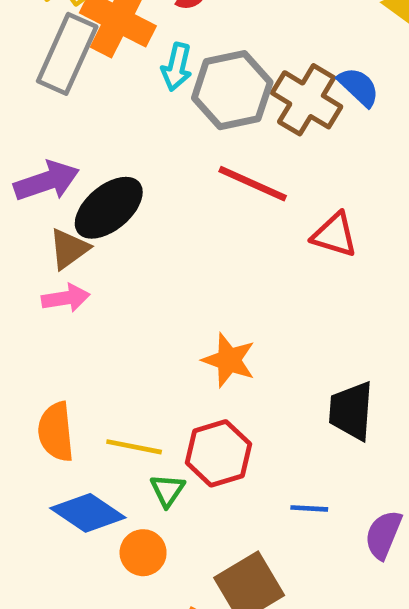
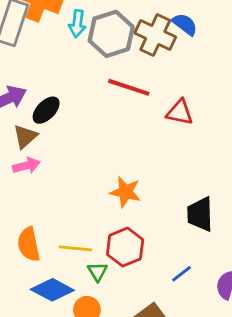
black ellipse: (109, 208) -> (46, 110), size x0.7
blue line: (309, 508) -> (181, 274), turned -35

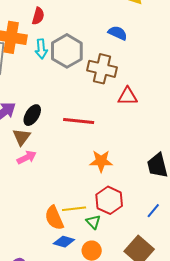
brown cross: (155, 35) -> (102, 69), moved
red line: (129, 87) -> (79, 121), moved
orange semicircle: (29, 244) -> (54, 218), moved
blue diamond: (52, 290) -> (64, 242), size x0.7

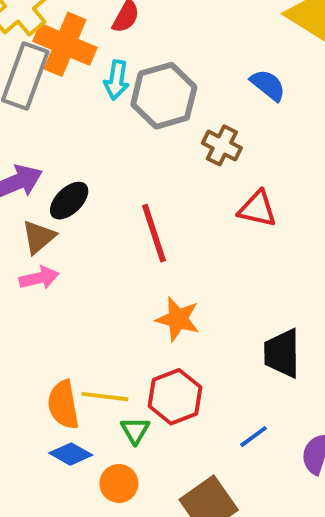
brown cross: (102, 69) -> (222, 145), size x0.7
red line: (79, 121) -> (154, 233), turned 52

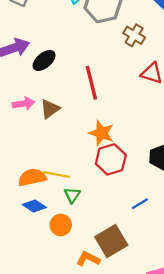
brown triangle: (39, 237) -> (50, 109), moved
red hexagon: (175, 397) -> (111, 159), moved
orange semicircle: (63, 405) -> (32, 177), turned 84

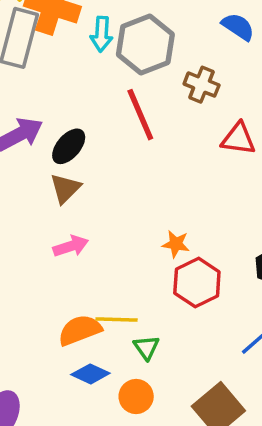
red line: (91, 83) -> (140, 115), moved
pink arrow: (24, 104) -> (71, 246), moved
brown triangle: (50, 109) -> (65, 188), moved
orange star: (101, 133) -> (176, 244), size x0.7

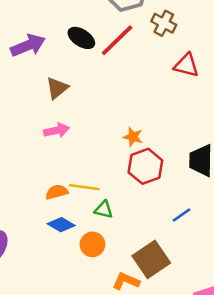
red line: (140, 115) -> (117, 40), turned 63
black ellipse: (69, 146) -> (81, 38), moved, turned 76
orange semicircle: (80, 330) -> (57, 192), size x0.7
green triangle: (146, 347) -> (104, 210), turned -48

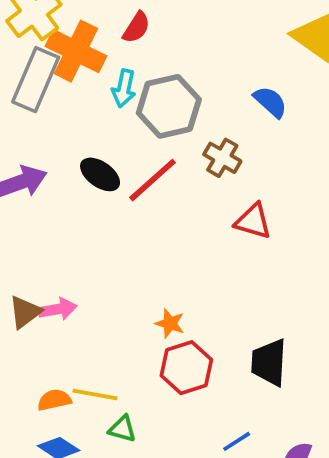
brown triangle: (57, 88) -> (25, 312), moved

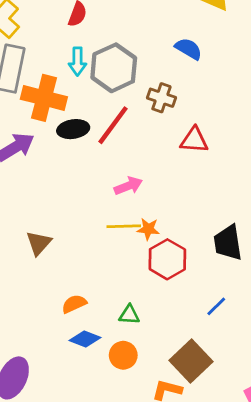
orange cross: (76, 51) -> (44, 98), moved
black ellipse: (100, 174) -> (73, 129), turned -32
pink arrow: (58, 309) -> (128, 186), moved
yellow line: (95, 394) -> (124, 226), moved

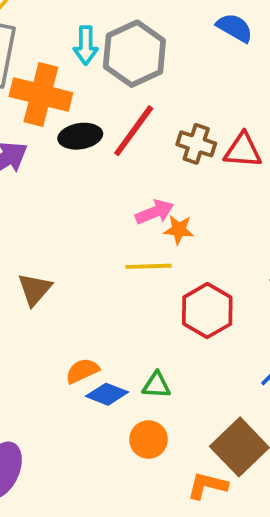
brown cross: (161, 98) -> (196, 144), moved
orange star: (148, 229) -> (179, 230), moved
blue diamond: (85, 339) -> (107, 394), moved

